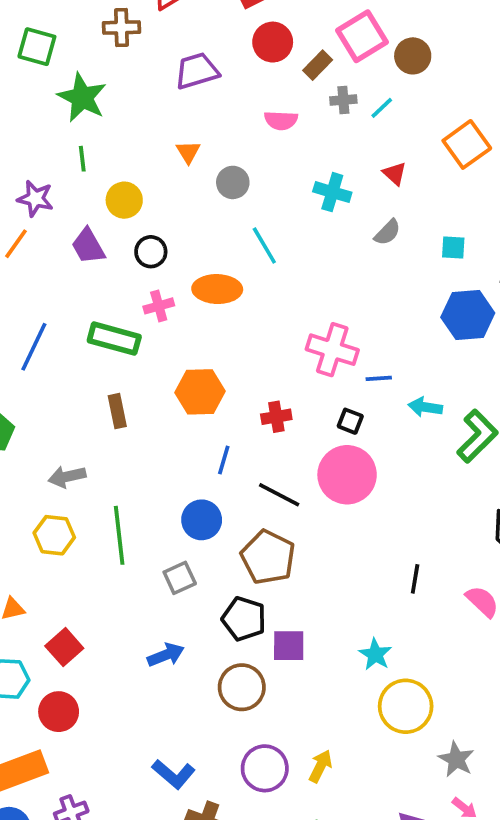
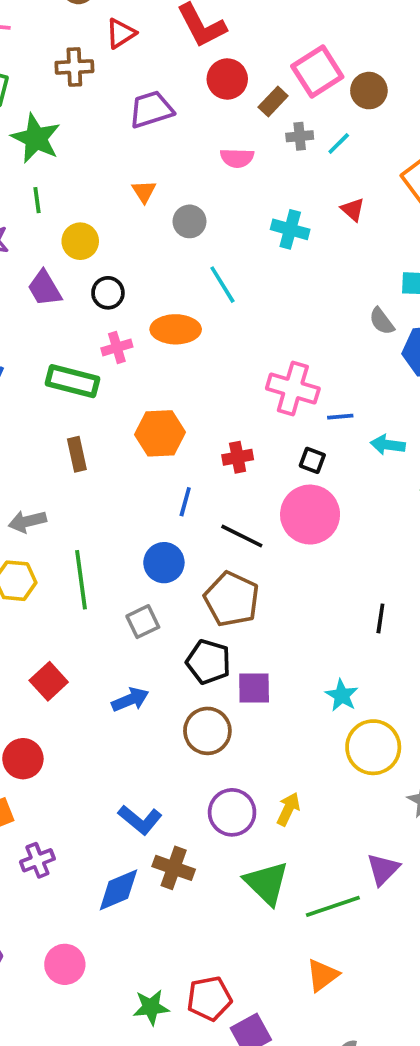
gray semicircle: (387, 232) -> (382, 321), moved, turned 100
red square: (64, 647) -> (49, 681), moved

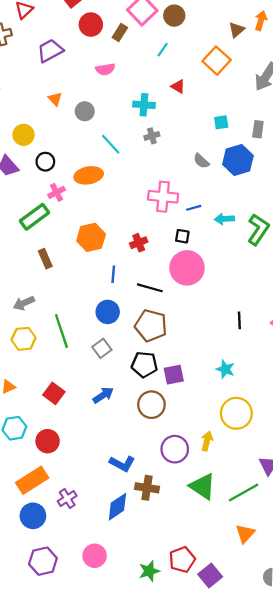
gray cross: (300, 136) -> (152, 136), moved
gray semicircle: (382, 321) -> (201, 161), moved
green rectangle: (72, 381) -> (35, 217), turned -40
yellow circle: (373, 747) -> (236, 413), moved

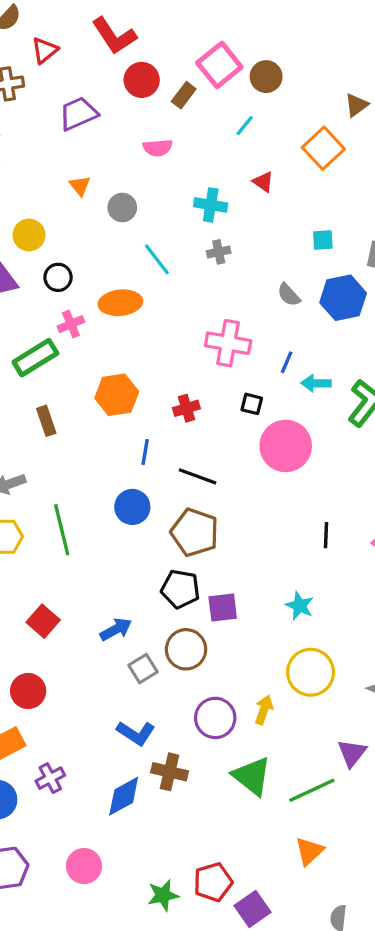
blue line: (194, 208) -> (287, 362), moved, turned -56
pink circle: (187, 268) -> (286, 446), moved
gray square: (102, 348) -> (143, 669), moved

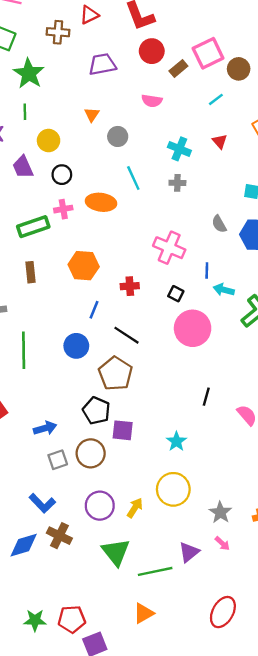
blue line: (287, 362) -> (207, 270), turned -35

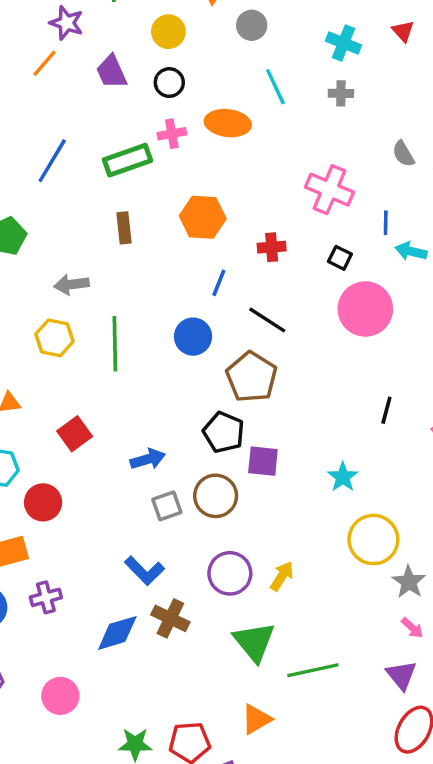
yellow circle: (49, 141) -> (168, 32), moved
yellow circle: (173, 489) -> (373, 540), moved
purple triangle: (189, 552) -> (401, 675), moved, turned -30
orange triangle: (144, 613) -> (256, 719), moved

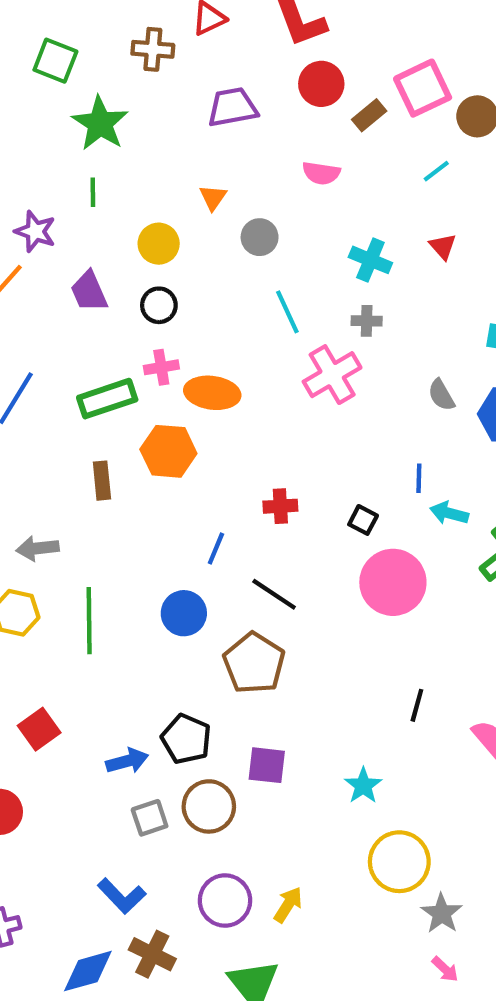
orange ellipse: (228, 123) -> (212, 393), moved
pink cross: (330, 190) -> (332, 375), moved, turned 36
orange hexagon: (203, 217) -> (168, 451), moved
black pentagon: (224, 432) -> (186, 739), moved

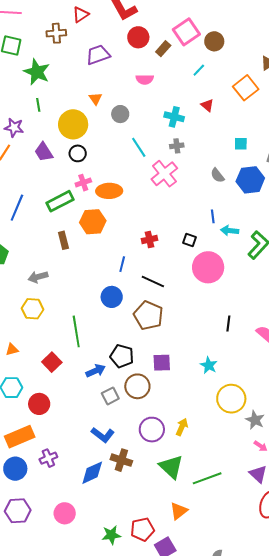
yellow circle: (159, 244) -> (73, 124), size x1.5
green line: (89, 621) -> (76, 331), moved

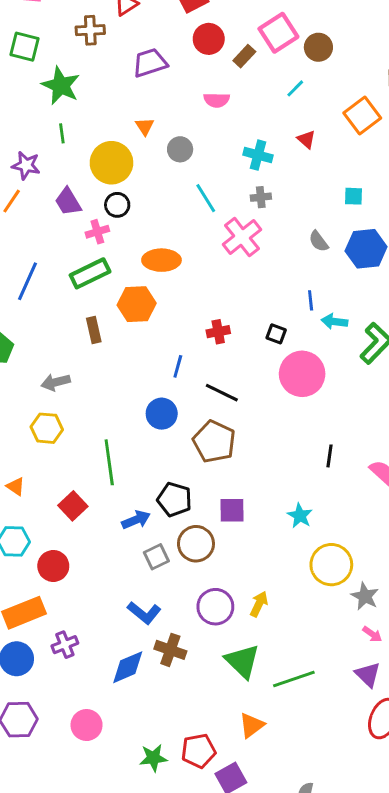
pink cross: (83, 183) -> (97, 232), moved
orange triangle: (12, 350) -> (16, 486), turned 48

